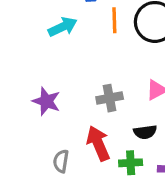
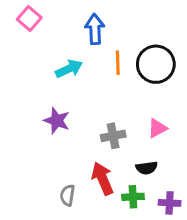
purple star: (46, 101) -> (57, 121), moved

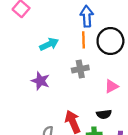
blue arrow: (95, 29) -> (87, 16), moved
gray cross: (113, 136) -> (80, 69), moved

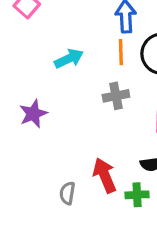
purple star: (40, 81) -> (33, 114), moved, turned 30

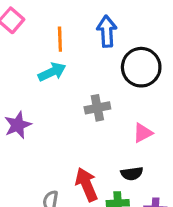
orange line: (121, 52) -> (60, 39), moved

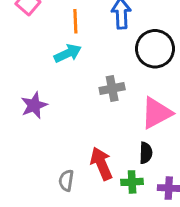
pink triangle: (143, 133) -> (157, 113), size x1.6
black semicircle: (132, 173) -> (146, 153), turned -80

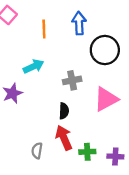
cyan arrow: (68, 53) -> (33, 66), moved
black semicircle: (146, 153) -> (64, 111), moved

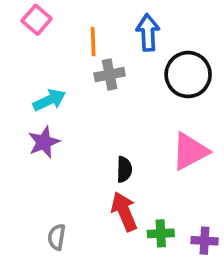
cyan arrow: (33, 66) -> (49, 100), moved
gray cross: (72, 80) -> (110, 75), moved
gray semicircle: (37, 151) -> (57, 237), moved

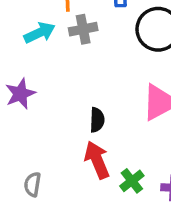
cyan arrow: (49, 100) -> (40, 33), moved
green cross: (161, 233) -> (132, 181), turned -35

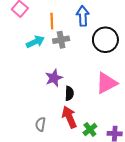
purple star: (20, 94) -> (54, 78), moved
gray semicircle: (33, 184) -> (40, 124), moved

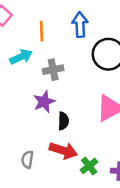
gray cross: (61, 40) -> (53, 70), moved
red arrow: (69, 117) -> (63, 150), turned 130

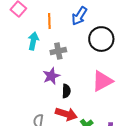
blue arrow: (80, 25) -> (79, 16), turned -144
cyan arrow: (21, 57) -> (33, 41), turned -54

